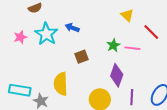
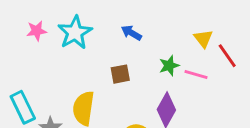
yellow triangle: (127, 15) -> (203, 38), moved
blue arrow: (72, 28) -> (131, 33), moved
cyan rectangle: (20, 90) -> (23, 107), turned 45

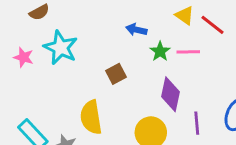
pink star: (37, 31) -> (23, 57), turned -30
blue arrow: (131, 33) -> (136, 30), moved

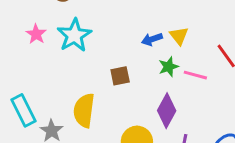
yellow triangle: (185, 15) -> (179, 36), moved
blue arrow: (136, 30) -> (152, 39), turned -48

